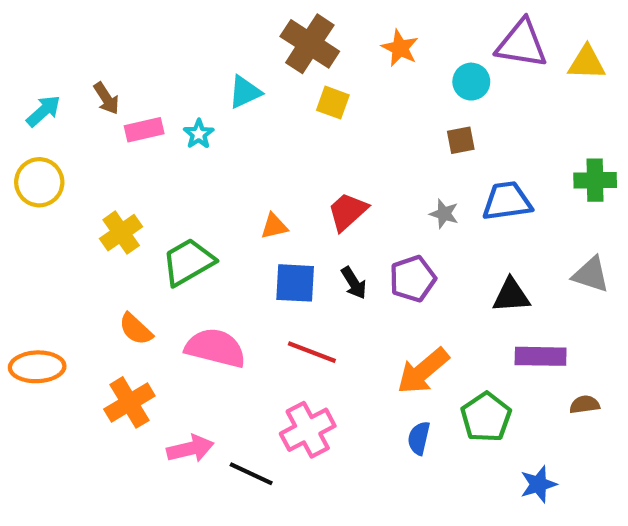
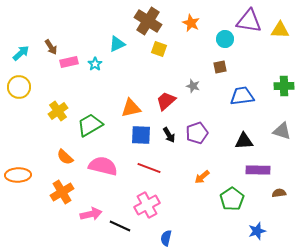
gray star: (444, 214) -> (193, 86), moved
orange triangle: (274, 226) -> (131, 108), size x1.5
orange arrow: (423, 371) -> (202, 177), size x0.6
blue semicircle: (419, 438) -> (166, 238), moved

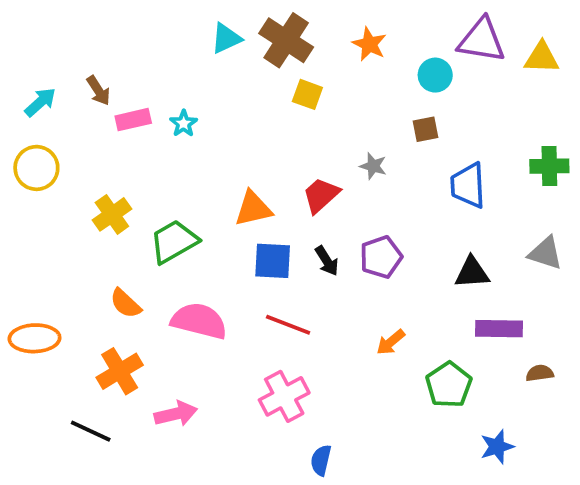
cyan triangle: (117, 44) -> (226, 38), moved
blue trapezoid: (242, 96) -> (468, 185), turned -85
black line: (120, 226) -> (91, 431), moved

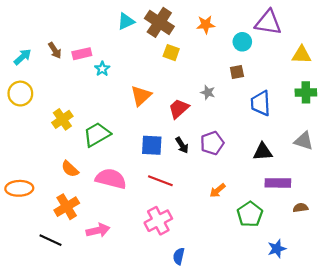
orange star: (369, 44) -> (206, 25), turned -30
yellow triangle: (542, 58) -> (302, 55), moved
pink rectangle: (133, 120) -> (82, 54), moved
orange triangle: (253, 209) -> (141, 96), moved, turned -30

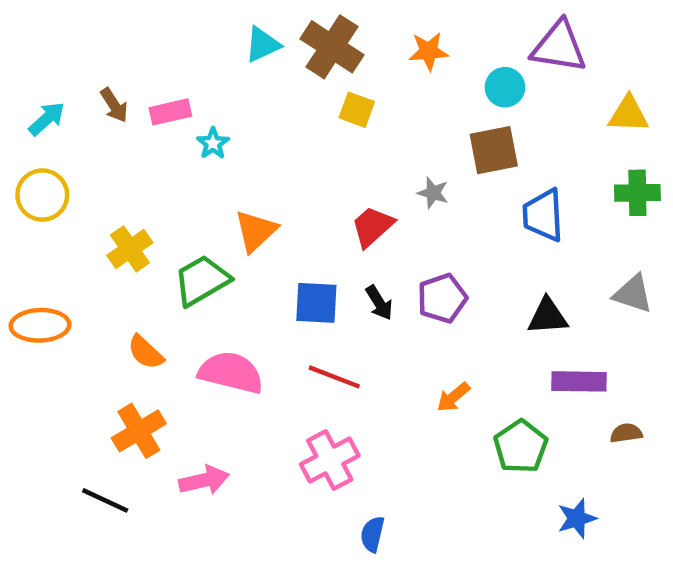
brown square: (237, 72) -> (494, 150), size x1.6
orange triangle: (141, 96) -> (256, 231), moved
orange ellipse: (19, 188) -> (40, 325), moved

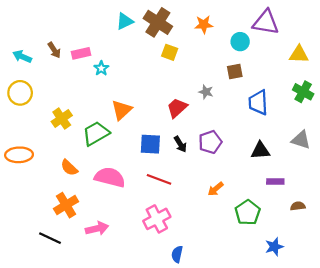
cyan arrow: (47, 119) -> (22, 57), turned -114
brown square: (494, 150) -> (235, 72), size x0.7
green cross: (637, 193) -> (303, 92), turned 30
purple rectangle: (579, 381) -> (275, 182), size x0.7

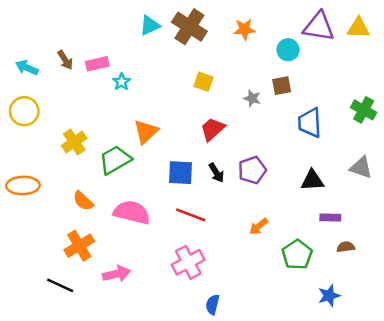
yellow square: (170, 52) -> (204, 82), moved
yellow triangle: (299, 54) -> (358, 28), moved
gray star: (206, 92) -> (252, 98), moved
brown semicircle: (298, 206) -> (346, 247), moved

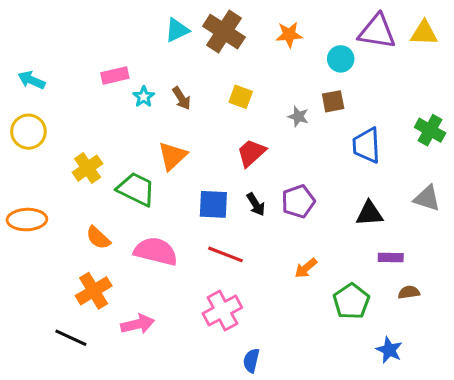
brown arrow: (65, 60) -> (182, 98), moved
green trapezoid: (115, 160) -> (136, 189), turned 56
blue star: (329, 296) -> (389, 350), turned -30

